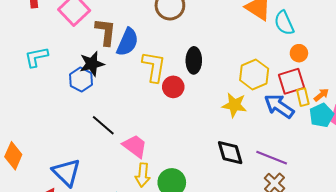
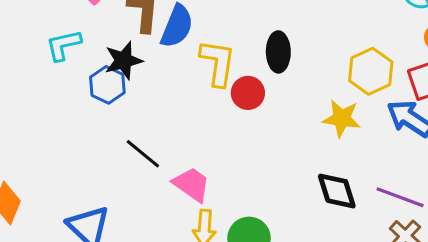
cyan L-shape: (36, 57) -> (63, 45), moved

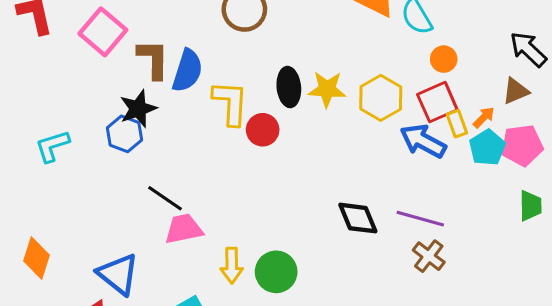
cyan L-shape: (63, 45) -> (52, 146), moved
yellow star: (342, 118) -> (327, 89), moved
pink trapezoid: (192, 184) -> (184, 229), moved, turned -42

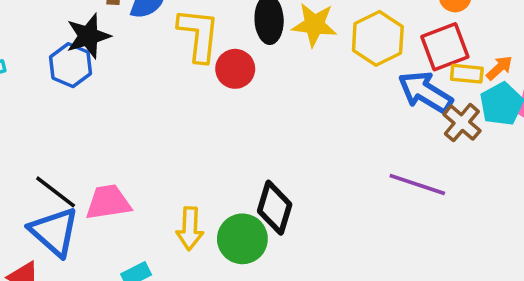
yellow rectangle: (457, 124) -> (467, 74), turned -68
black line: (165, 198) -> (56, 192), moved
black diamond: (358, 218) -> (275, 208), moved, turned 36
pink trapezoid: (184, 229) -> (108, 202), moved
brown cross: (429, 256) -> (462, 123), moved

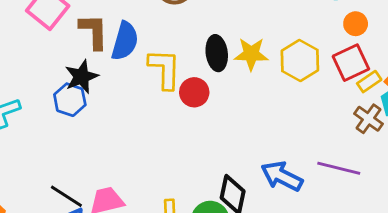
yellow rectangle: (467, 74) -> (369, 82), turned -35
blue arrow: (425, 92) -> (282, 176), moved

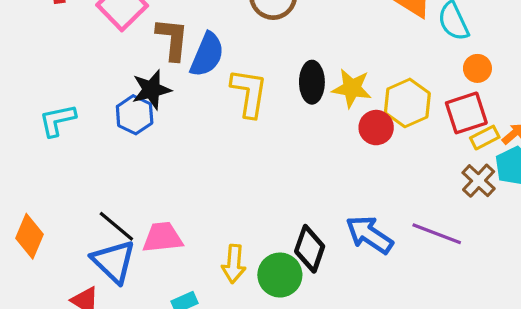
red circle: (194, 92) -> (376, 128), moved

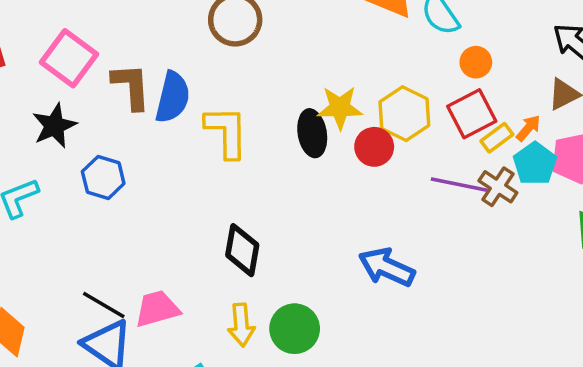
black ellipse: (312, 82) -> (312, 133), moved
black star: (151, 90) -> (54, 126), moved
purple line: (437, 234) -> (459, 185), moved
black diamond: (310, 249) -> (242, 250), moved

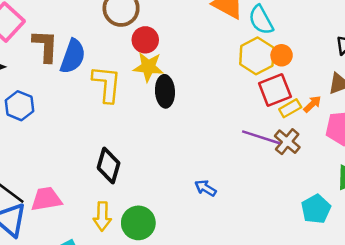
yellow star: (340, 108) -> (148, 67), moved
yellow hexagon: (404, 114) -> (257, 56), moved
red circle: (374, 147) -> (145, 40), moved
cyan pentagon: (535, 164) -> (316, 209), moved
blue arrow: (387, 267) -> (205, 188), size x0.6

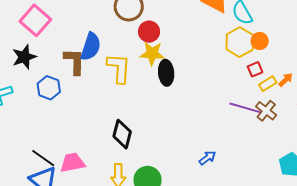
brown L-shape: (45, 46) -> (74, 61), moved
red square: (275, 90) -> (255, 69), size x0.6
blue arrow: (205, 188) -> (207, 158), moved, turned 114

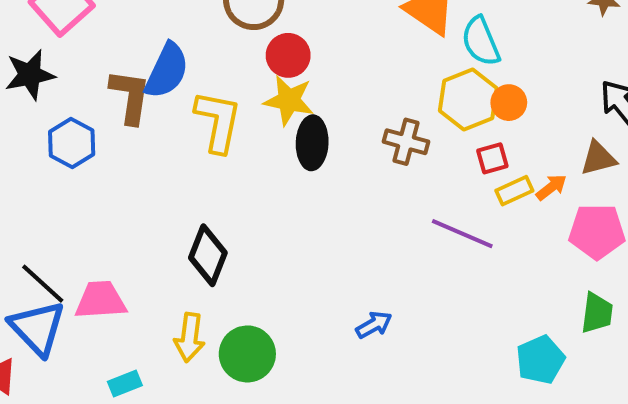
brown cross: (266, 111) -> (406, 142), moved, turned -30

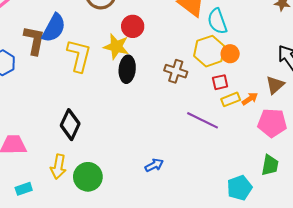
red circle: (288, 55) -> (133, 26), moved
brown triangle: (598, 158) -> (275, 85), turned -30

